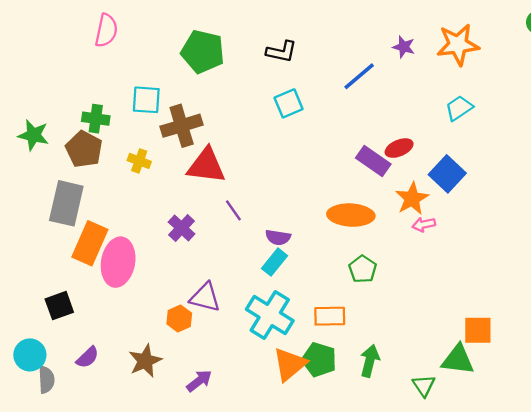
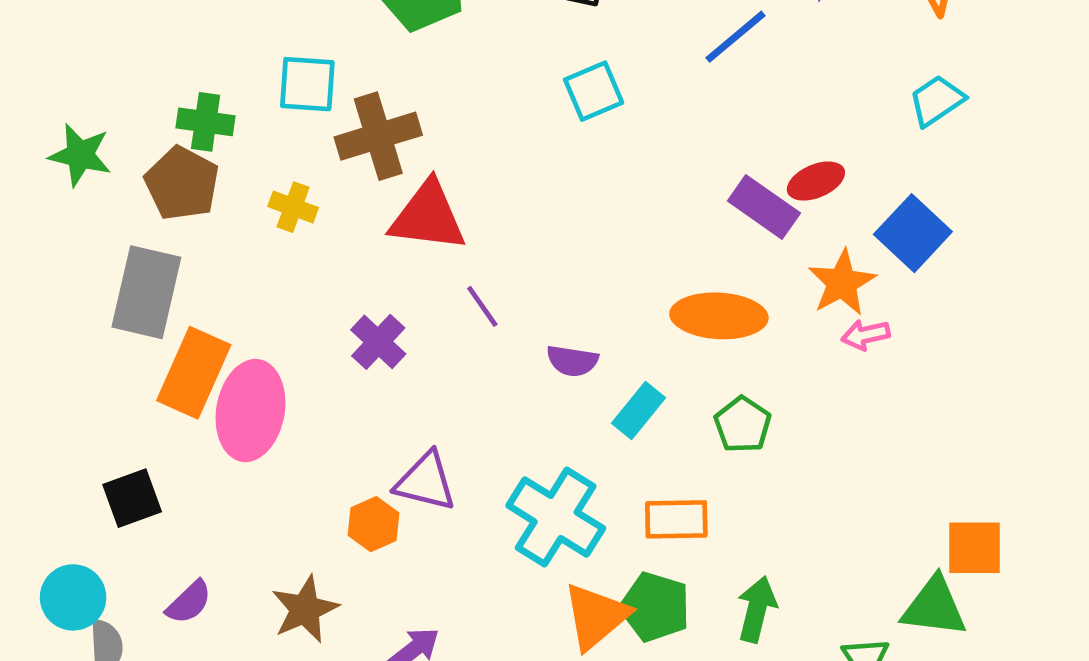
cyan rectangle: (274, 262) -> (638, 411), moved

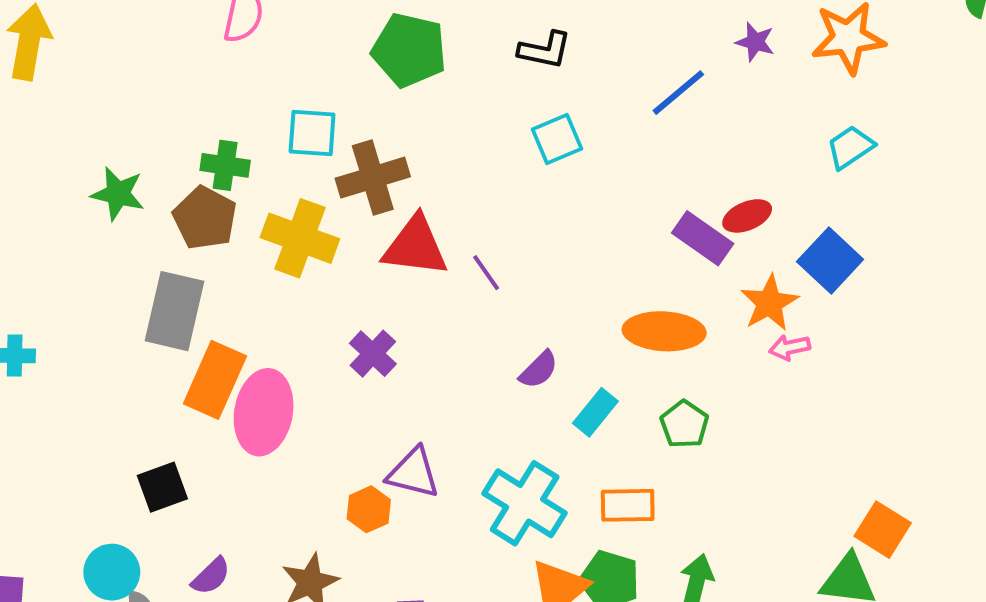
yellow cross: (293, 207) -> (300, 238), size x1.8
purple line: (482, 306) -> (486, 273), moved
purple semicircle: (572, 361) -> (539, 370), turned -54
orange square: (974, 548) -> (883, 530), turned 32

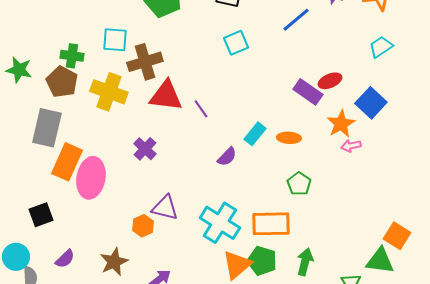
orange ellipse: (664, 331) -> (289, 138), size x0.6
cyan rectangle: (595, 412) -> (255, 134), moved
orange rectangle: (628, 505) -> (271, 224), size x1.4

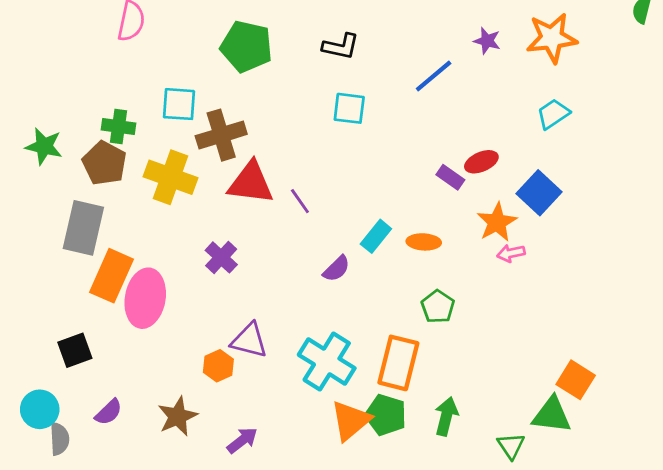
cyan square: (236, 43) -> (349, 108), turned 30
purple rectangle: (308, 92) -> (450, 177), size x0.7
orange rectangle: (271, 224) -> (398, 363), turned -75

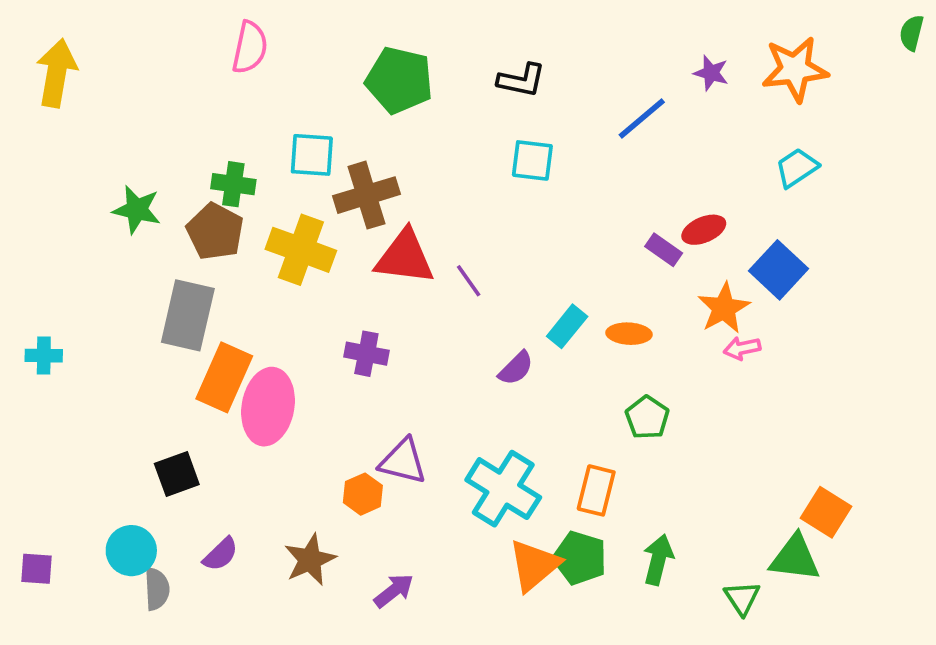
purple cross: (221, 257) -> (366, 354), turned -32
orange rectangle: (398, 363) -> (596, 490), size x0.7

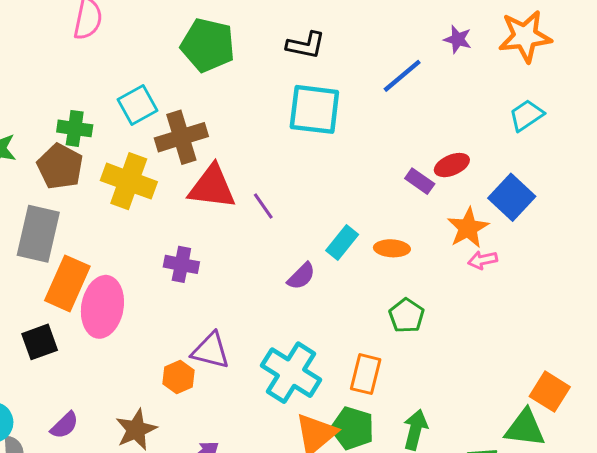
cyan square: (312, 155) -> (138, 105), turned -33
cyan square: (532, 160) -> (314, 109), size x1.5
black square: (177, 474) -> (40, 342), moved

